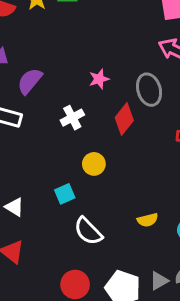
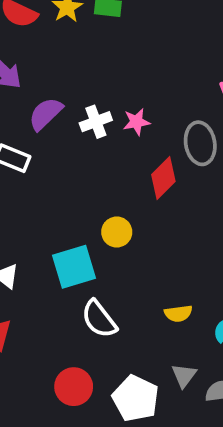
white cross: (72, 118) -> (96, 122), moved
cyan square: (65, 194) -> (74, 267), size x1.6
gray triangle: (159, 281) -> (184, 375), moved, turned -30

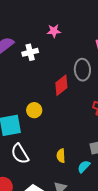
pink star: (136, 122) -> (54, 31), moved
yellow semicircle: (178, 313) -> (61, 156), turned 88

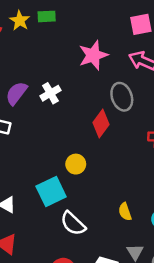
pink star: (54, 31) -> (93, 55), moved, size x1.6

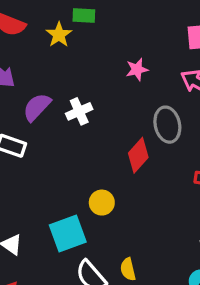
yellow star: (20, 21) -> (59, 35), moved
pink star: (93, 55) -> (137, 69), size x0.6
yellow semicircle: (125, 212) -> (128, 269), moved

